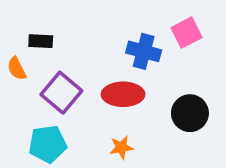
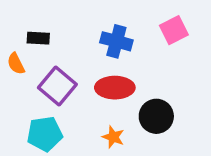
blue cross: (144, 51) -> (116, 41), moved
black circle: (190, 113) -> (156, 116), moved
orange star: (121, 147) -> (113, 137), turned 30

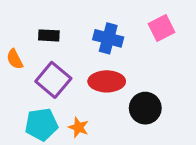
black rectangle: (38, 38) -> (49, 35), moved
orange star: (113, 137) -> (78, 127), moved

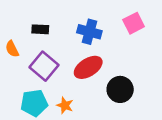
red ellipse: (107, 81) -> (88, 67), turned -32

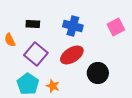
pink square: (134, 23) -> (116, 27), moved
cyan pentagon: (34, 103) -> (28, 84), turned -30

